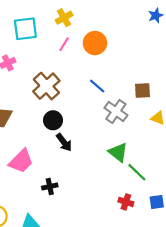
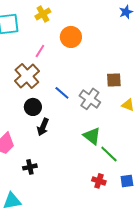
pink line: (64, 44) -> (40, 51), moved
blue line: (97, 86) -> (62, 93), moved
black arrow: (64, 142) -> (43, 127), turned 60

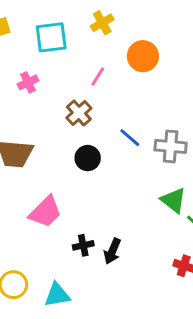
brown cross: (27, 76) -> (79, 113), size x0.7
gray cross: (90, 99) -> (171, 146), turned -30
black arrow: (43, 127) -> (112, 251), moved

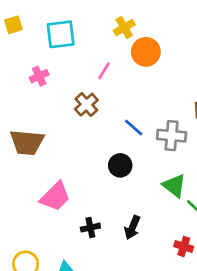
yellow cross: (102, 23) -> (124, 28), moved
black circle: (88, 158) -> (120, 165), moved
black arrow: (112, 251) -> (132, 228), moved

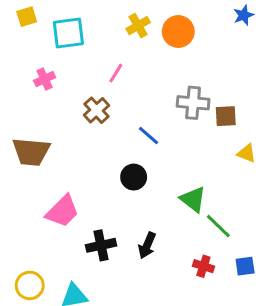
yellow square: (13, 25) -> (27, 17), moved
orange circle: (146, 52) -> (178, 32), moved
gray cross: (172, 136) -> (193, 103), moved
black cross: (90, 228) -> (101, 245), size x1.4

